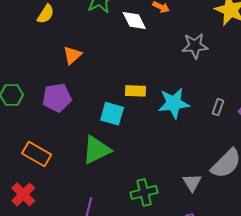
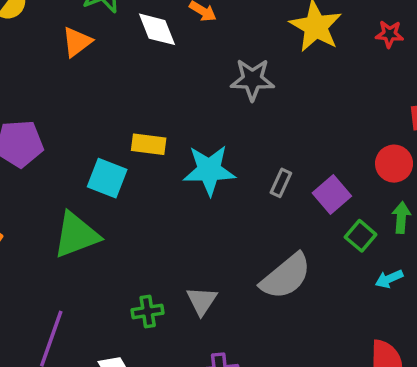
orange triangle: (72, 55) -> (77, 42), moved
gray triangle: (192, 182) -> (202, 301), moved
green cross: (144, 192) -> (148, 311), size x0.7

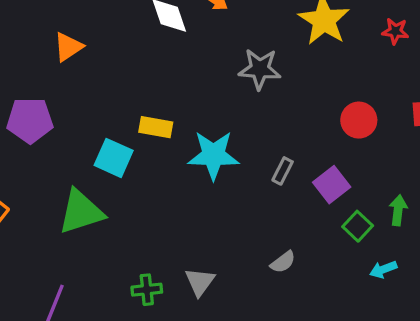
orange triangle: (77, 42) -> (68, 47), moved
red circle: (394, 164) -> (359, 120), moved
gray semicircle: (286, 276) -> (283, 262), size x0.5

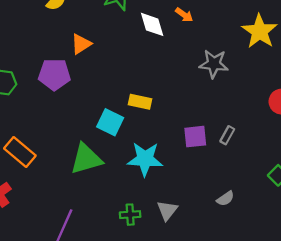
purple pentagon: (30, 120) -> (54, 74), moved
cyan star: (213, 155) -> (145, 159), moved
purple square: (332, 185) -> (195, 137), moved, turned 30

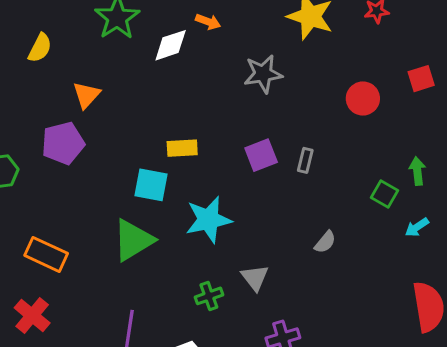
white diamond: (152, 24) -> (171, 45), turned -76
purple square: (195, 137) -> (261, 155), moved

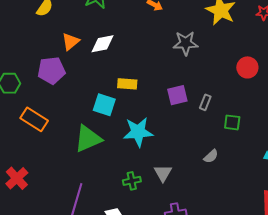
white diamond: (171, 45) -> (103, 44), moved
green square: (384, 194) -> (232, 122), moved, turned -30
orange rectangle: (46, 254) -> (34, 119), moved

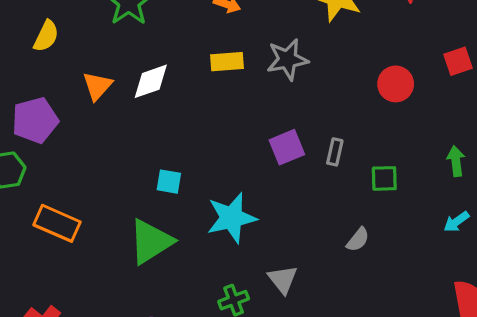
purple pentagon: (51, 70) -> (35, 120), moved
yellow rectangle: (127, 84) -> (227, 62), moved
cyan square: (104, 105) -> (169, 182), size x0.7

